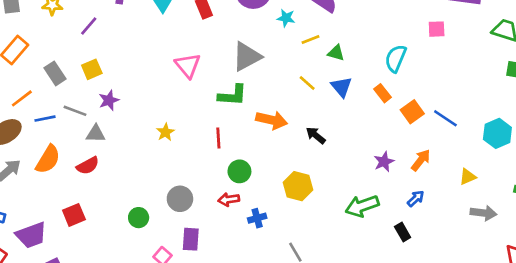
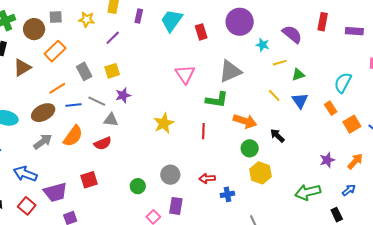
green triangle: (336, 53) -> (298, 75), turned -40
yellow star: (165, 132) -> (164, 123), size x1.5
green circle: (239, 171) -> (250, 148), moved

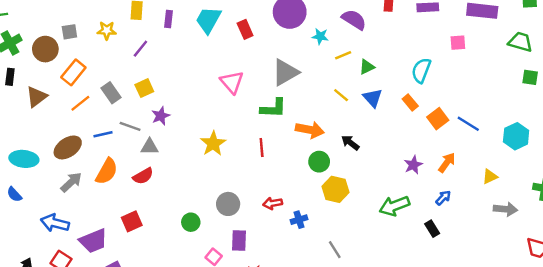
orange line: (57, 88) -> (80, 103), moved

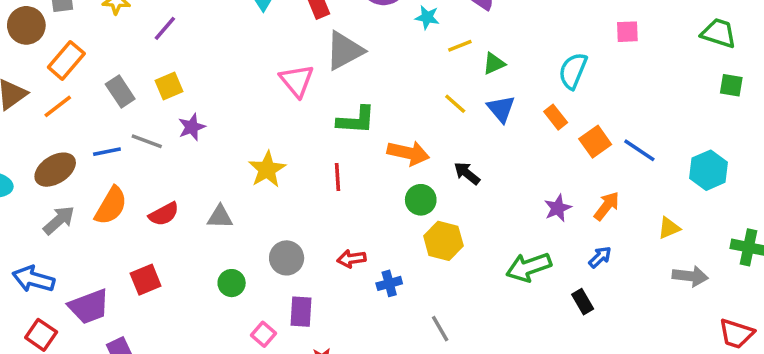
gray triangle: (285, 72) -> (344, 51), moved
orange line: (80, 103) -> (58, 106), moved
gray triangle: (150, 147) -> (220, 217), moved

